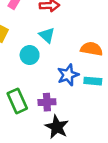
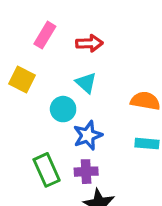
blue star: (68, 75) -> (88, 135), moved

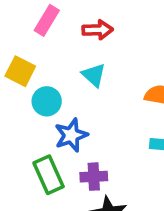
cyan circle: (63, 109) -> (47, 101), moved
blue star: (88, 135) -> (71, 135), moved

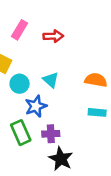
cyan triangle: (94, 75) -> (51, 80), moved

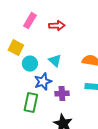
green rectangle: (21, 133) -> (31, 103), turned 36
purple cross: (51, 134) -> (62, 94), moved

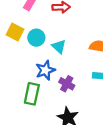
cyan circle: (30, 64) -> (36, 38), moved
purple cross: (62, 94) -> (67, 84), turned 32

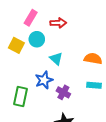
cyan circle: (36, 38) -> (37, 39), moved
green rectangle: (32, 94) -> (20, 96), moved

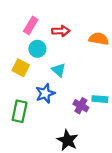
yellow square: (16, 45) -> (21, 68), moved
orange semicircle: (93, 59) -> (99, 39), moved
purple cross: (63, 92) -> (81, 106), moved

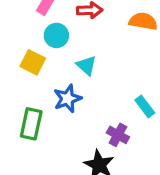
cyan rectangle: (100, 99) -> (145, 106), turned 48
purple cross: (81, 106) -> (118, 135), moved

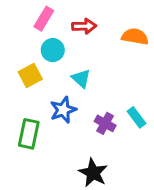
yellow square: (33, 62) -> (30, 75), turned 35
purple cross: (118, 135) -> (105, 123), moved

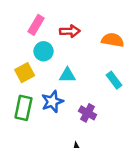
cyan triangle: (81, 78) -> (67, 75), turned -42
cyan rectangle: (137, 117) -> (114, 80), moved
green rectangle: (29, 134) -> (23, 108), moved

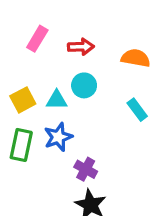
cyan circle: (44, 51) -> (84, 85), moved
cyan triangle: (67, 75) -> (57, 100), moved
purple cross: (88, 113) -> (86, 169), moved

